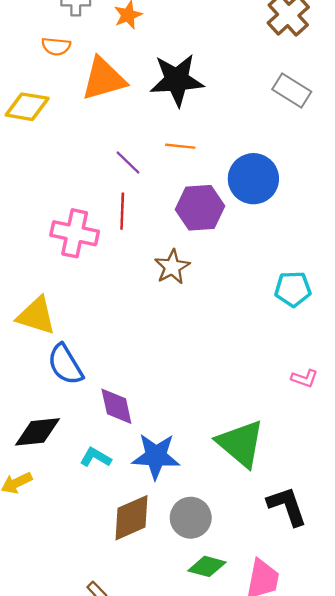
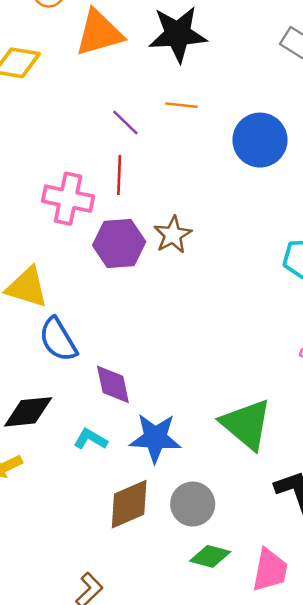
purple hexagon: (200, 208) -> (119, 244), moved

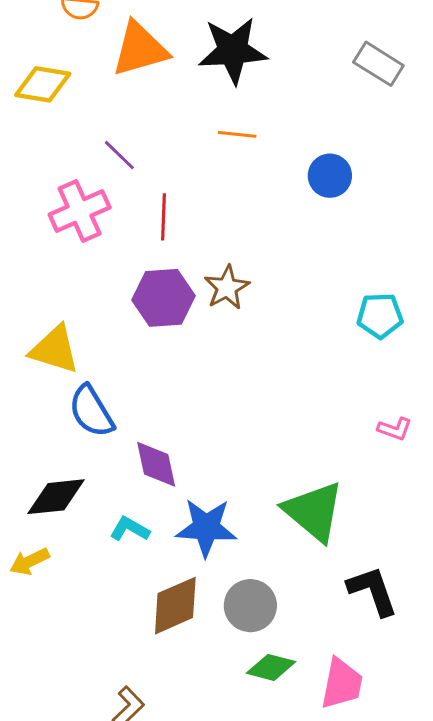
purple line: (125, 123) -> (119, 155), moved
blue circle: (260, 140) -> (330, 176), size x0.7
pink cross: (68, 199) -> (80, 211), moved, turned -36

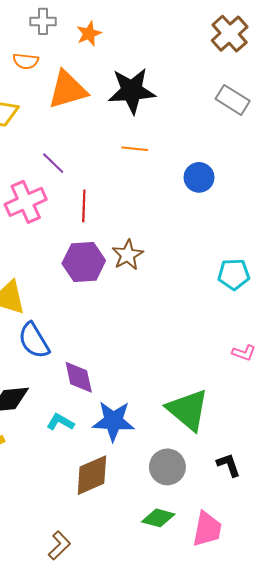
black L-shape: (373, 591) -> (229, 465), size x0.7
gray circle: (250, 606) -> (167, 467), moved

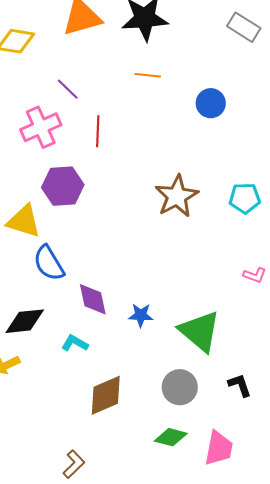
brown star: (128, 255) -> (177, 196), moved, size x1.4
purple hexagon: (84, 262) -> (63, 186), moved
blue star: (113, 421) -> (141, 315), moved, size x0.6

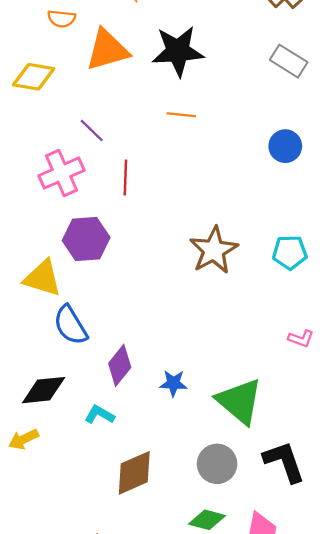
blue circle: (211, 103) -> (285, 146), moved
purple diamond: (93, 299) -> (120, 365), turned 51
black L-shape: (240, 385) -> (284, 462), size x1.6

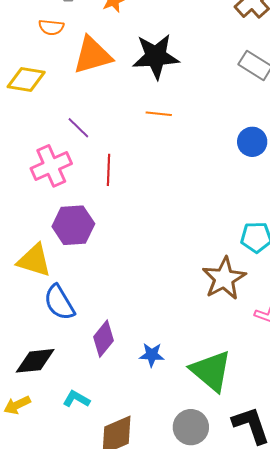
brown star: (214, 250) -> (224, 278), moved
cyan L-shape: (100, 415) -> (76, 399), moved

